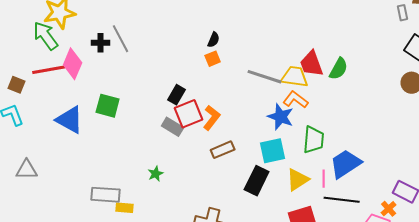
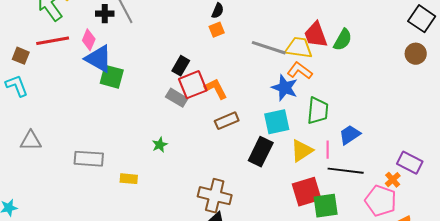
pink diamond: (73, 64) -> (89, 40), moved, size x0.7
orange L-shape: (212, 118) -> (216, 89), turned -65
blue triangle: (70, 120) -> (99, 59), moved
blue trapezoid: (346, 164) -> (350, 135), size x0.7
gray rectangle: (106, 195) -> (89, 159), moved

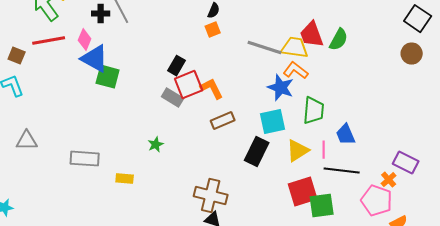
blue trapezoid: (350, 135) -> (346, 135), turned -80

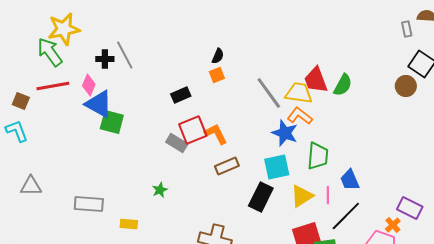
gray line: (265, 48) -> (269, 93), turned 36
brown circle: (412, 54) -> (406, 86), moved
black rectangle: (177, 66) -> (181, 95), moved, turned 36
black line: (342, 171) -> (346, 216), turned -52

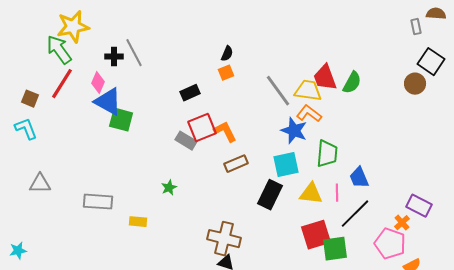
red line: (53, 86) -> (62, 84), turned -48
yellow triangle: (302, 196) -> (311, 194), turned 40

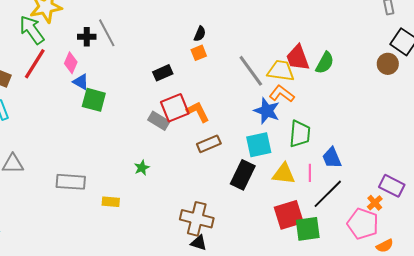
blue triangle: (108, 102) -> (81, 82), size x0.6

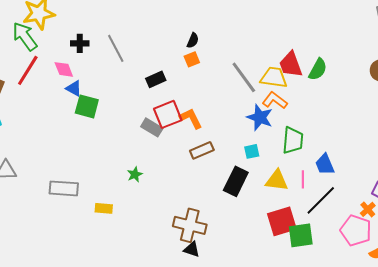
gray line: (107, 33) -> (116, 48), moved
pink diamond: (71, 63) -> (64, 69), turned -45
cyan square: (259, 145) -> (252, 151), size x0.6

